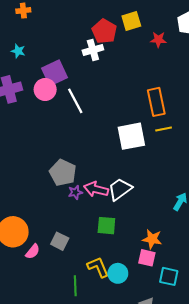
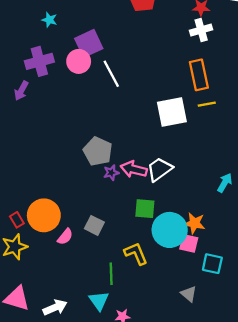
white cross: (93, 50) -> (201, 30), moved
cyan circle: (118, 273) -> (170, 230), moved, size x1.6

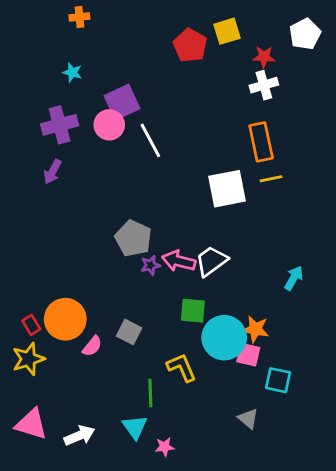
purple arrow: (21, 91) -> (52, 172), moved

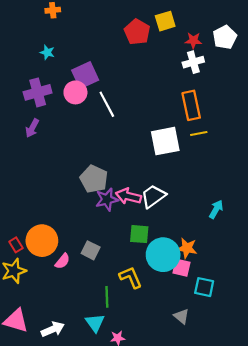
white pentagon: (305, 34) -> (225, 37), moved
purple star: (150, 265) -> (107, 199), size x1.5

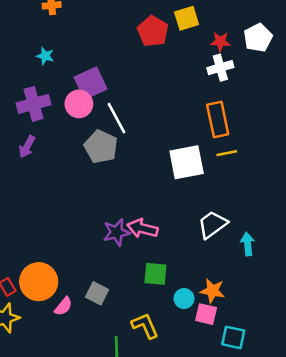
gray pentagon: (94, 179) -> (101, 147), moved
white trapezoid: (153, 196) -> (213, 225), moved
cyan arrow: (216, 209) -> (248, 244), turned -36
cyan circle: (163, 255) -> (184, 299), size x0.5

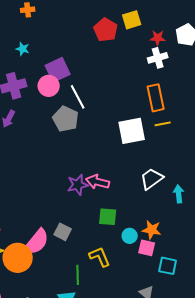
orange circle: (39, 282) -> (18, 258), moved
pink semicircle: (63, 306) -> (37, 242), size x1.8

